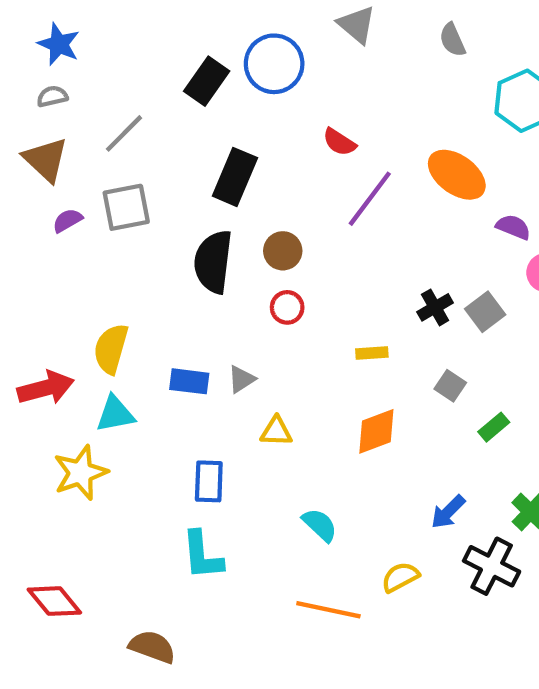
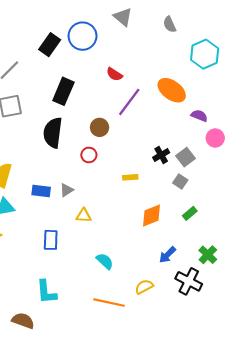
brown circle: (283, 251) -> (100, 127), moved
gray square: (450, 386) -> (180, 182), moved
orange diamond: (376, 431) -> (152, 216), moved
cyan L-shape: (202, 555) -> (46, 292), moved

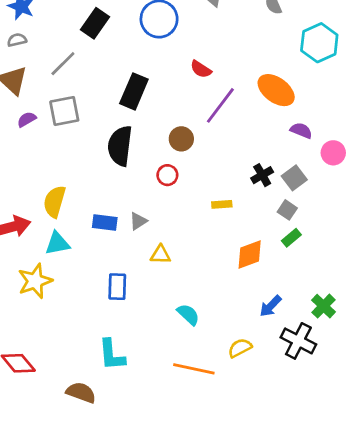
black rectangle: (50, 45) -> (95, 23), moved
purple semicircle: (199, 116) -> (301, 131), moved
green rectangle: (190, 213) -> (291, 238), moved

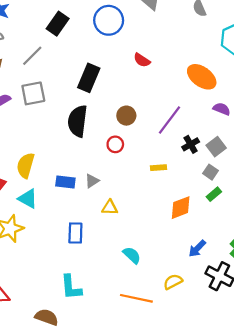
purple line: (220, 105) -> (170, 120), moved
cyan triangle: (57, 243) -> (28, 199), turned 40

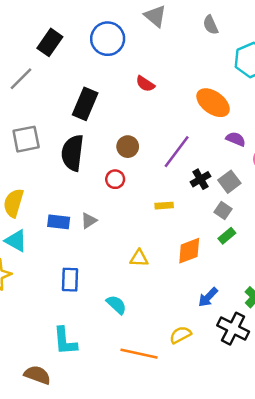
gray square: (33, 93) -> (26, 139), moved
yellow triangle: (110, 208) -> (139, 258), moved
cyan semicircle: (132, 255) -> (116, 305), moved

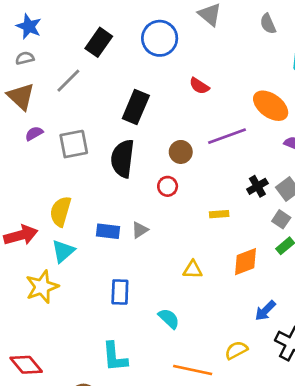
purple line: (177, 152) -> (227, 136), moved, turned 33
cyan triangle: (16, 241) -> (63, 251), turned 50

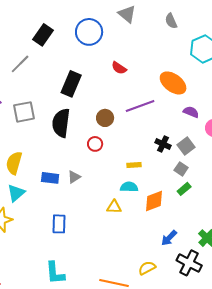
black cross: (257, 186) -> (163, 144), turned -35
cyan semicircle: (169, 318) -> (129, 187), moved, turned -42

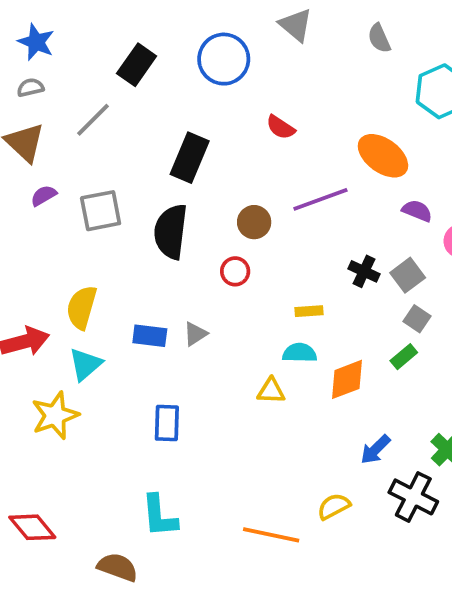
gray square: (181, 169) -> (417, 319), moved

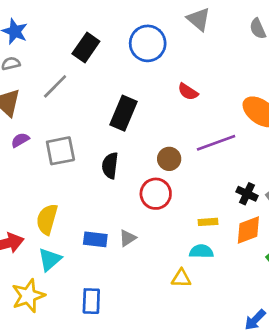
black semicircle: (171, 232) -> (110, 166), size x0.7
red circle: (235, 271) -> (156, 194), size x1.5
orange diamond: (347, 379) -> (248, 230), moved
blue rectangle: (167, 423) -> (91, 301), moved

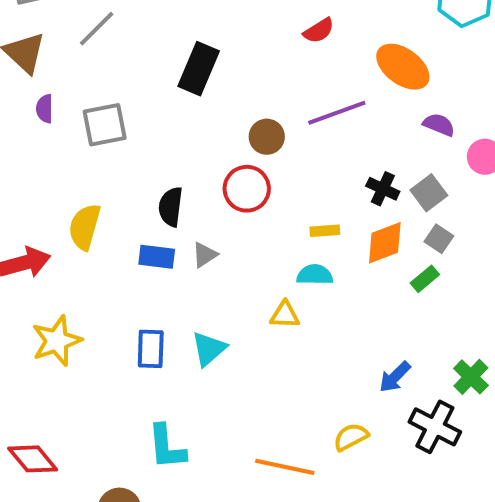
red semicircle: (188, 92) -> (319, 31), moved, turned -65
purple semicircle: (20, 140) -> (45, 109), turned -60
black semicircle: (110, 166) -> (171, 207), moved
cyan triangle: (50, 259) -> (209, 349), moved

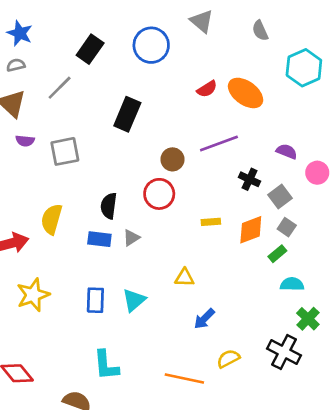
orange ellipse: (403, 67) -> (246, 93), moved
purple semicircle: (45, 109) -> (25, 141), turned -84
black cross: (383, 189) -> (250, 179), moved
cyan semicircle: (315, 275) -> (292, 284), moved
blue arrow: (395, 377) -> (204, 319), moved

